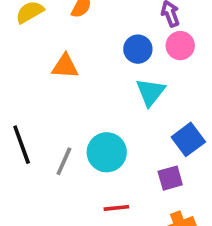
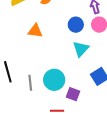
gray line: (64, 161) -> (30, 83), turned -35
purple square: (170, 178) -> (73, 94), moved, turned 32

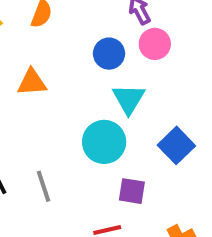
cyan circle: (54, 80) -> (104, 142), moved

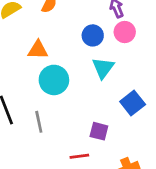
cyan circle: (104, 142) -> (54, 80), moved

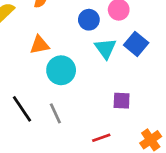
blue square: (133, 103) -> (136, 44), moved
purple square: (99, 131) -> (122, 101), moved

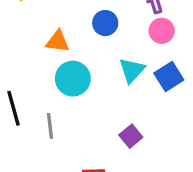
blue circle: (89, 20) -> (105, 23), moved
purple square: (122, 101) -> (131, 136), turned 30

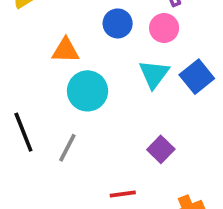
pink circle: (162, 31) -> (164, 28), moved
gray line: (50, 126) -> (67, 148), turned 40

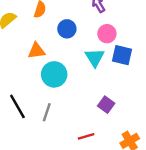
pink circle: (164, 28) -> (107, 34), moved
blue square: (197, 77) -> (122, 55), turned -30

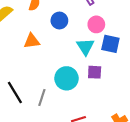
cyan circle: (54, 74) -> (66, 78), moved
purple square: (106, 105) -> (95, 72), moved, turned -32

